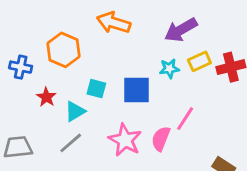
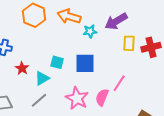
orange hexagon: (64, 50) -> (34, 15), moved
yellow rectangle: (199, 61) -> (129, 43), turned -63
cyan star: (169, 69) -> (90, 31), moved

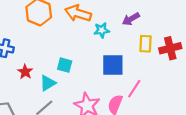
purple arrow: (116, 21) -> (131, 19), size x0.7
blue square: (85, 63) -> (113, 65), moved

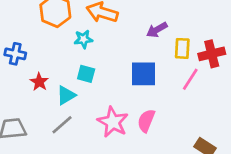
purple arrow: (131, 19) -> (157, 30), moved
cyan star: (102, 30) -> (83, 39), moved
pink line: (134, 89) -> (190, 79), moved

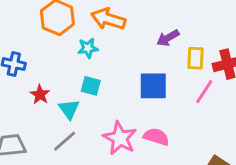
cyan triangle: (66, 95) -> (69, 109), turned -35
pink semicircle: (146, 121) -> (156, 137), turned 85

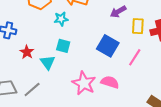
blue square: (153, 86) -> (108, 46), turned 30
pink line: (204, 92) -> (135, 57), moved
gray line: (65, 141) -> (32, 89), moved

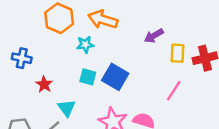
blue square: (108, 46) -> (115, 77), moved
cyan triangle: (48, 62) -> (67, 108), moved

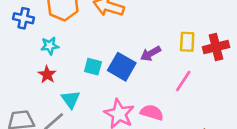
purple arrow: (154, 36) -> (151, 54), moved
cyan star: (85, 44) -> (50, 46), moved
blue cross: (22, 58) -> (24, 18), moved

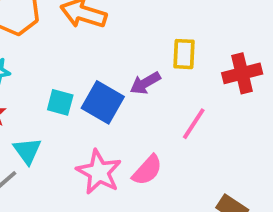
yellow rectangle: (187, 42) -> (184, 54), moved
pink semicircle: (152, 112) -> (147, 170), turned 115

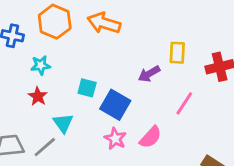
blue square: (103, 102) -> (115, 105), moved
pink star: (99, 172) -> (115, 139), size x0.7

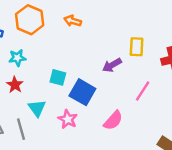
orange arrow: (104, 23) -> (73, 21), size x0.6
pink star: (115, 139) -> (68, 119), moved
gray line: (45, 147) -> (21, 129), turned -65

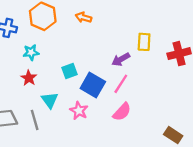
cyan square: (58, 77) -> (70, 71), turned -35
pink line: (143, 91) -> (121, 84), moved

